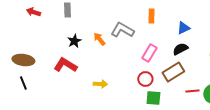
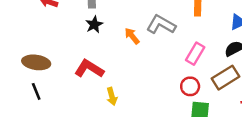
black star: (74, 41) -> (94, 25), moved
yellow arrow: (100, 84) -> (112, 96), moved, turned 72

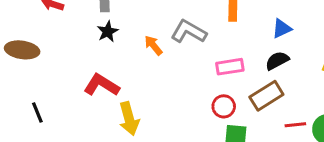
pink rectangle: (195, 54) -> (230, 67), turned 50
brown ellipse: (36, 62) -> (22, 50), moved
yellow arrow: (112, 96) -> (129, 119), size x1.5

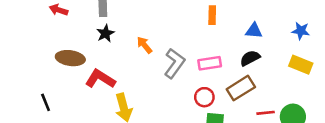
blue triangle: (282, 29) -> (254, 31), turned 30
gray L-shape: (189, 32) -> (174, 63), moved, turned 96
brown ellipse: (22, 50) -> (70, 58), moved

